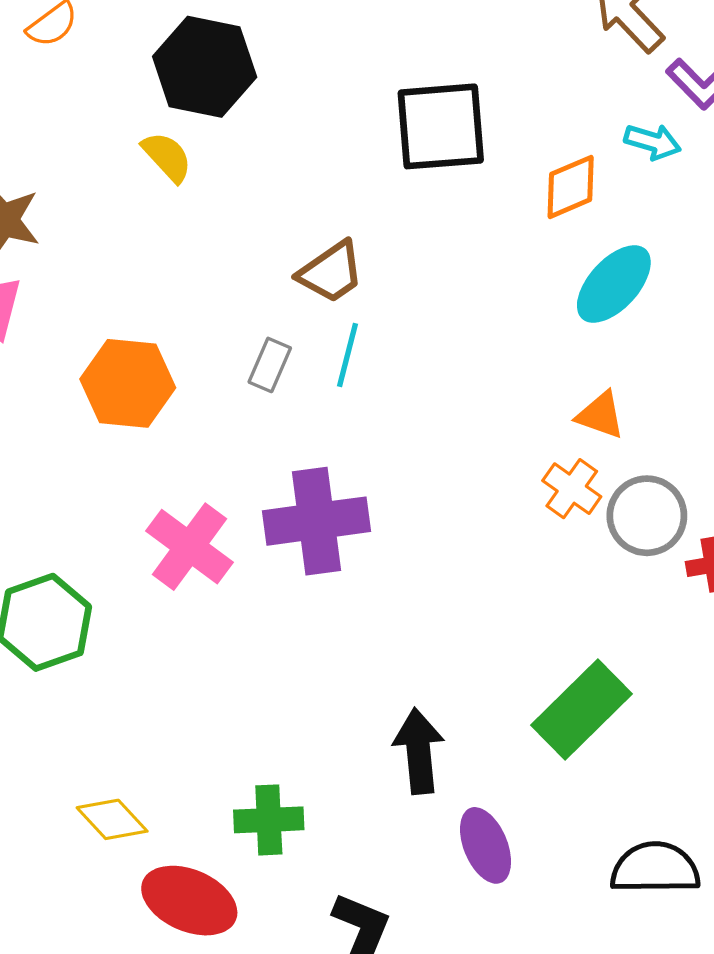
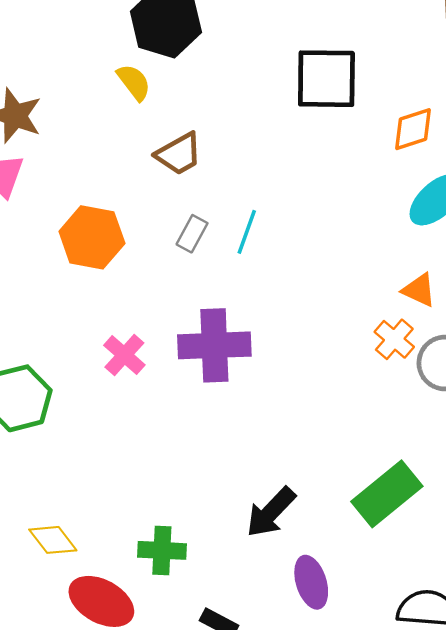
brown trapezoid: (331, 272) -> (179, 154), moved
pink cross: (190, 547) -> (124, 355), size x0.7
black arrow: (419, 751) -> (271, 512), turned -136

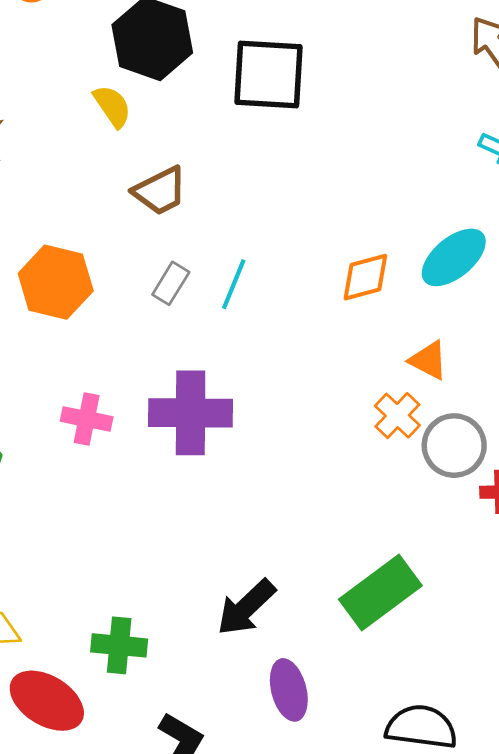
black square: (326, 79) -> (269, 74), moved
orange diamond: (413, 129) -> (365, 277), moved
pink cross: (124, 355) -> (87, 419), turned -33

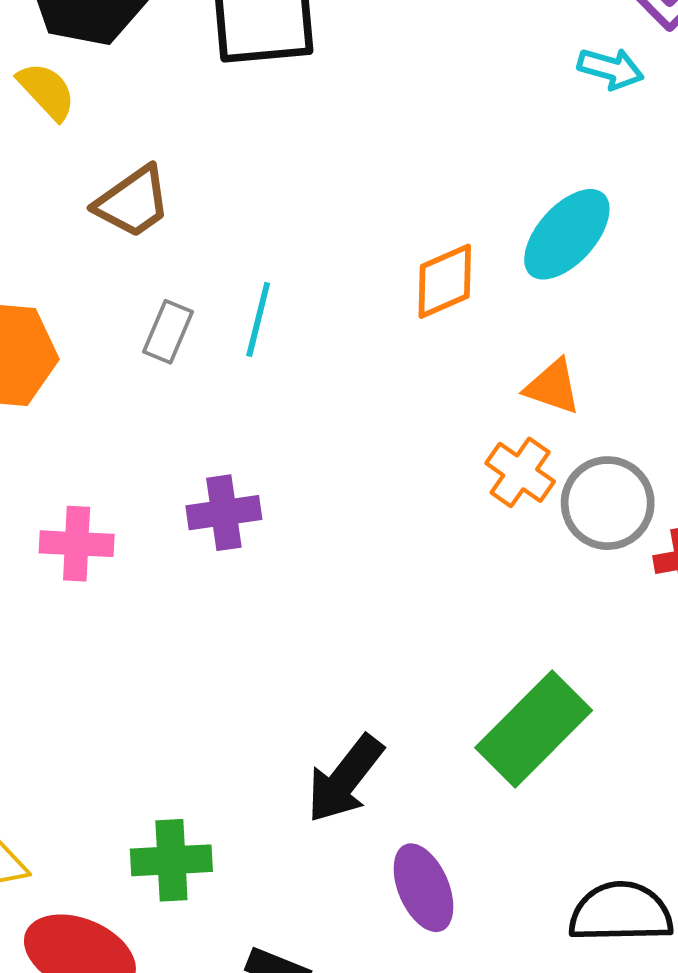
purple cross: (191, 413) -> (224, 513), size x0.6

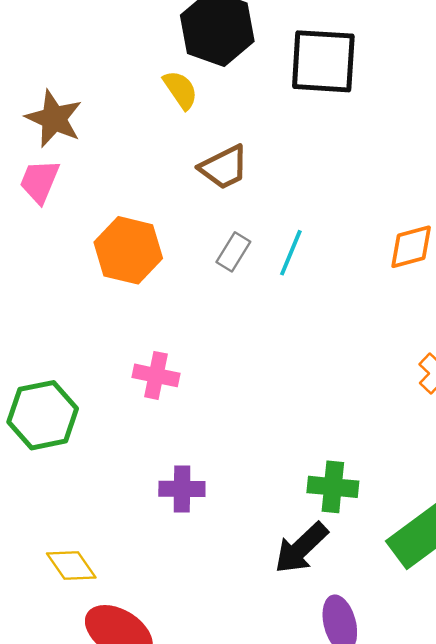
purple cross: (224, 513) -> (182, 489), moved
green cross: (171, 860) -> (333, 487), moved

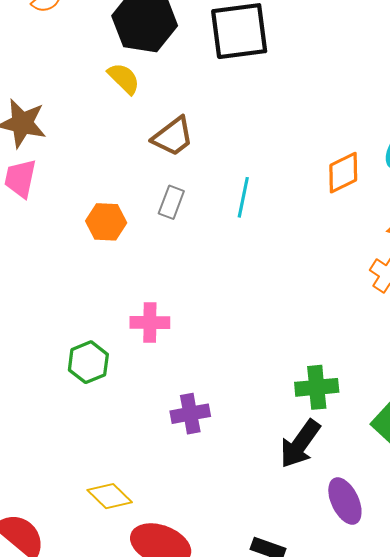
orange hexagon: (128, 250) -> (106, 222), size x0.7
gray rectangle: (233, 252) -> (171, 202), moved
green hexagon: (43, 415) -> (88, 362), moved, size x0.7

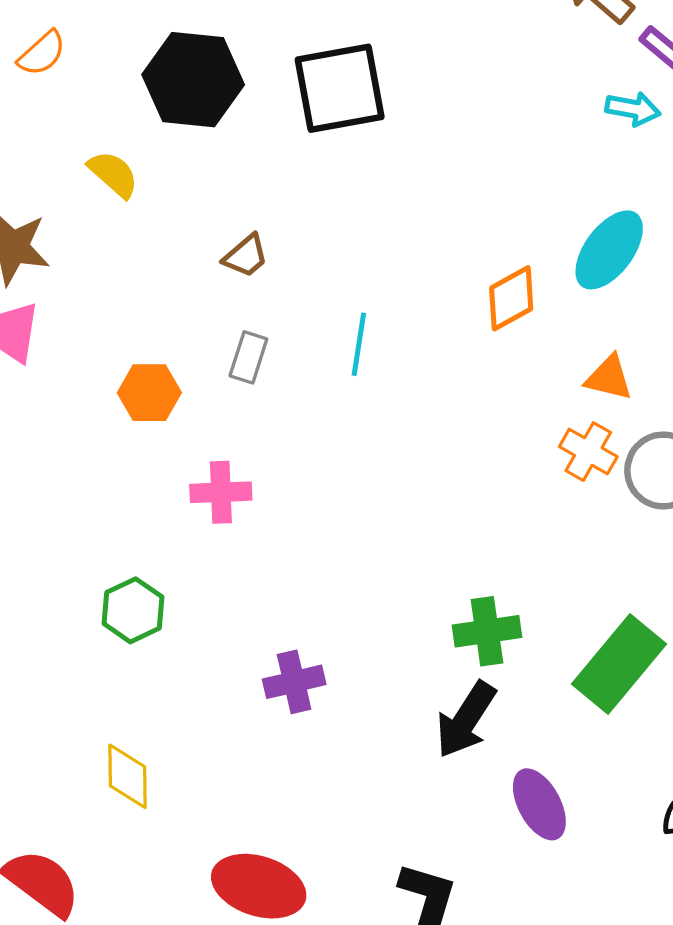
yellow semicircle: (124, 78) -> (113, 174), moved
brown trapezoid: (173, 137) -> (246, 256), size x0.7
pink cross: (150, 323) -> (221, 492), moved
yellow diamond: (110, 496) -> (127, 776), moved, turned 48

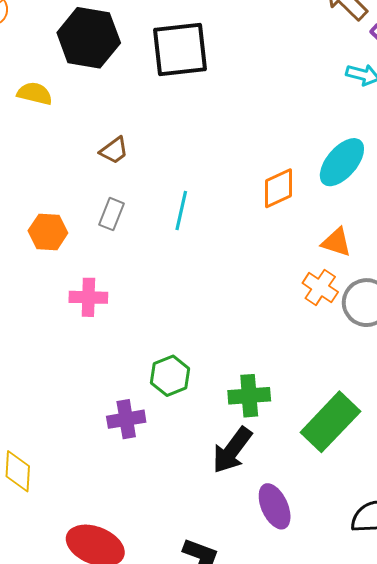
yellow semicircle: (113, 174) -> (35, 94), turned -32
green hexagon: (133, 610) -> (170, 376), moved

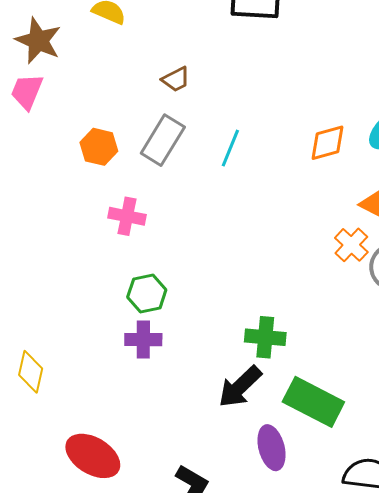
gray rectangle: (111, 214) -> (163, 140), size x1.6
green hexagon: (170, 376) -> (147, 293), moved
green rectangle: (330, 422) -> (313, 402), moved, turned 64

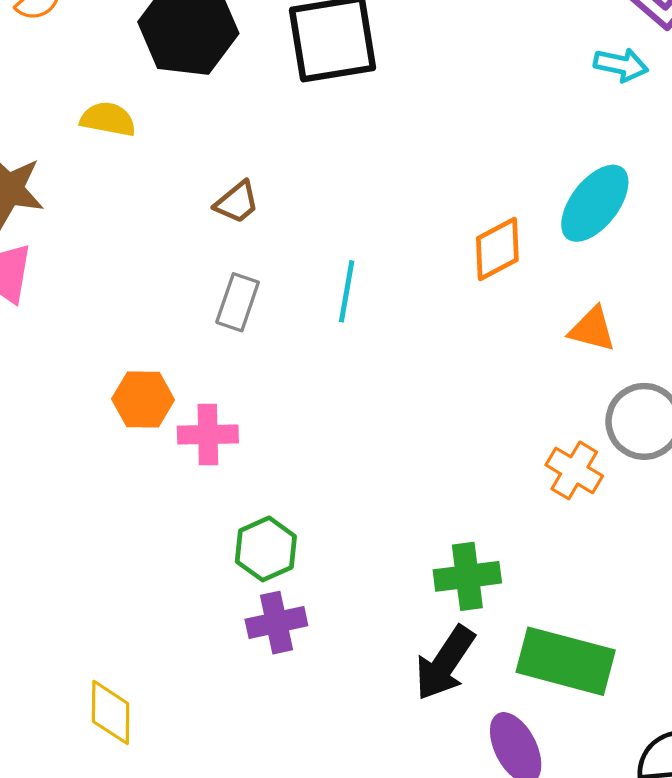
gray rectangle: (163, 140) -> (238, 302), size x0.7
orange hexagon: (99, 147) -> (143, 399), moved
orange cross: (351, 245) -> (574, 470), moved

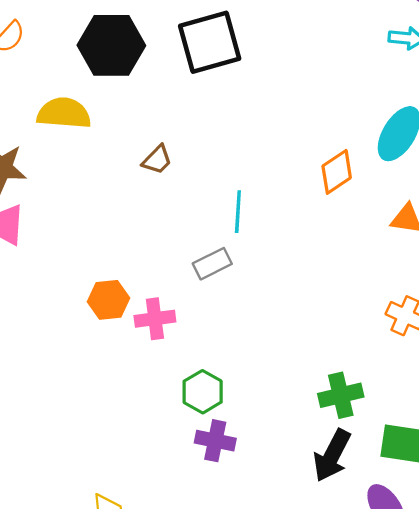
yellow semicircle: (108, 119) -> (64, 113), size x1.4
gray rectangle: (238, 302) -> (212, 264), moved, turned 51
purple cross: (276, 623) -> (215, 441), turned 30

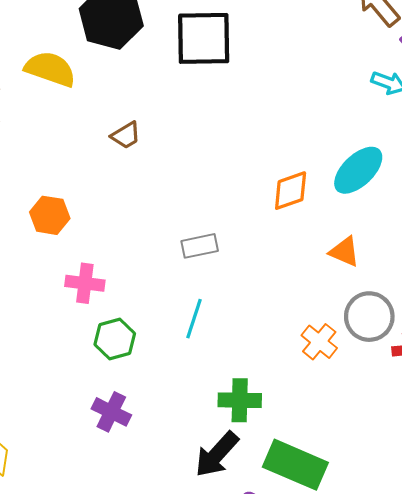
cyan line: (238, 212) -> (194, 319), moved
gray rectangle: (212, 264) -> (200, 246), moved
orange hexagon: (108, 300) -> (50, 215), moved
green hexagon: (203, 392) -> (115, 339), moved

